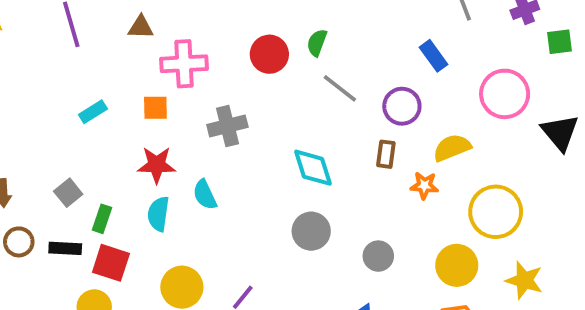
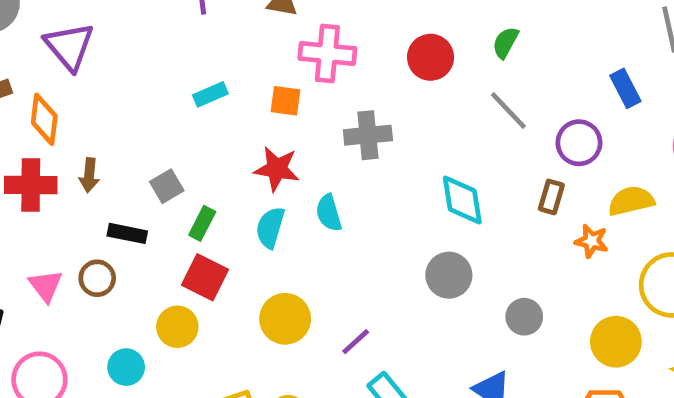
green semicircle: (317, 43) -> (505, 43), moved
brown circle: (19, 242) -> (97, 278), moved
black rectangle: (65, 248) -> (127, 233), moved

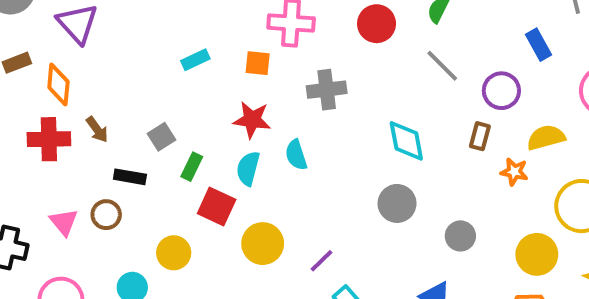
brown arrow: (89, 175) -> (97, 130), turned -40
red square: (205, 277) -> (217, 206), moved

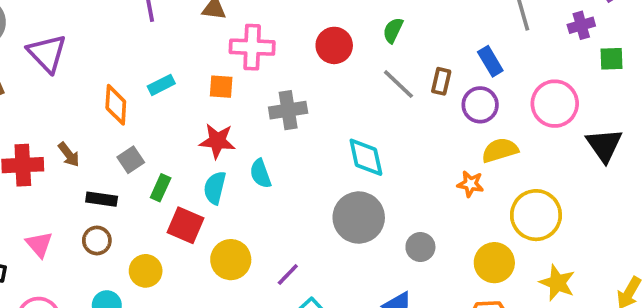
orange diamond: (58, 84) -> (116, 105), moved
purple circle: (501, 91) -> (480, 105), moved
brown rectangle: (480, 136) -> (441, 81), moved
gray circle: (397, 203) -> (359, 217), size x1.4
brown circle: (106, 215) -> (97, 240), moved

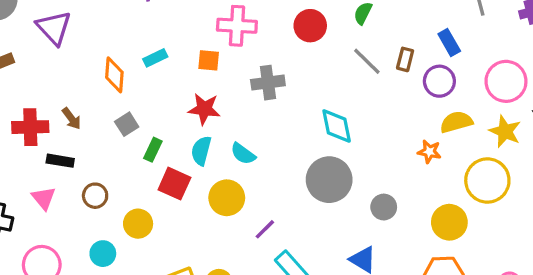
cyan semicircle: (261, 174) -> (243, 154), moved, turned -35
black rectangle: (102, 199) -> (60, 161), moved
yellow circle: (231, 260) -> (227, 198), moved
yellow star: (557, 283) -> (505, 131), moved

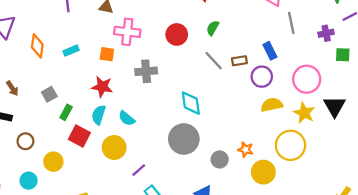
brown rectangle: (405, 59) -> (239, 61), turned 64
orange diamond: (114, 75) -> (37, 46), moved
orange star: (429, 152) -> (246, 150), moved

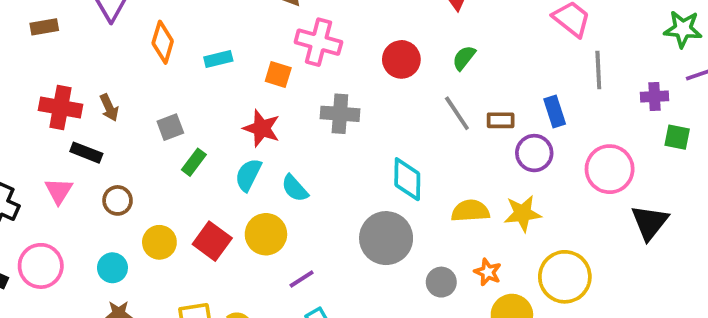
yellow semicircle: (272, 105) -> (470, 211), moved
yellow star: (304, 113) -> (523, 213), moved, turned 30
red square: (79, 136) -> (212, 241), moved

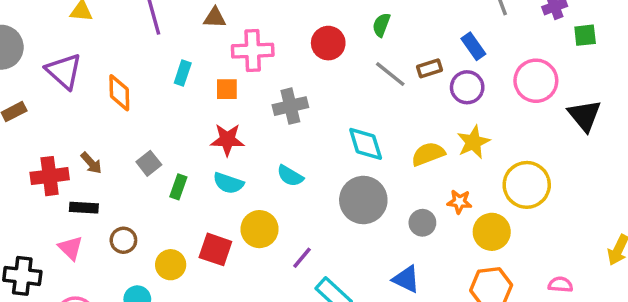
cyan rectangle: (218, 59) -> (183, 73), moved, turned -40
cyan semicircle: (248, 175) -> (228, 183), turned -80
cyan semicircle: (295, 188) -> (290, 176), moved

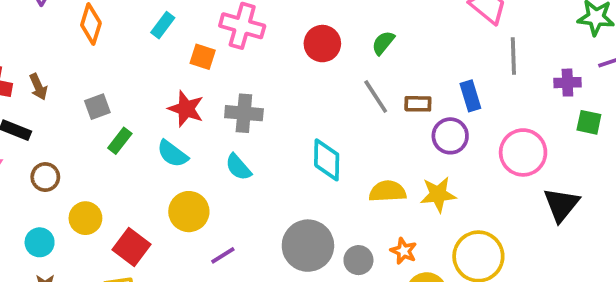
gray cross: (290, 106) -> (244, 113), moved
gray circle: (363, 200) -> (308, 246), moved
red square: (215, 249) -> (132, 247), moved

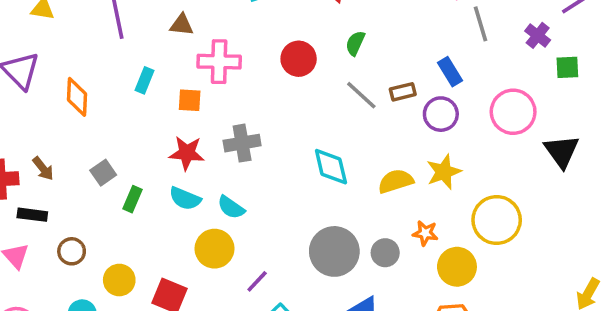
purple cross: (567, 83) -> (538, 35), turned -35
cyan semicircle: (238, 167) -> (231, 207), moved

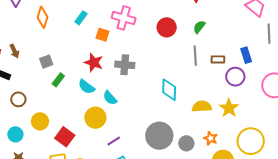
gray line: (361, 95) -> (195, 56), turned 30
yellow star: (444, 172) -> (229, 108), turned -30

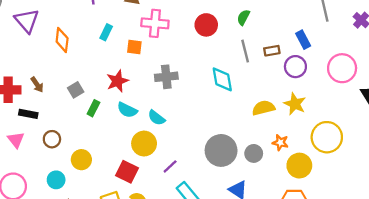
red star: (94, 63) -> (117, 81), moved, turned -30
cyan diamond: (169, 90) -> (222, 79), moved
red square: (65, 137) -> (127, 172), moved

